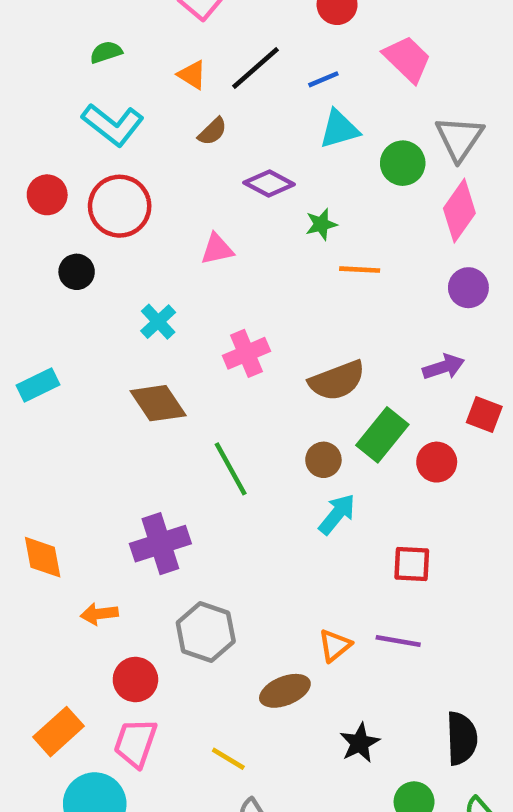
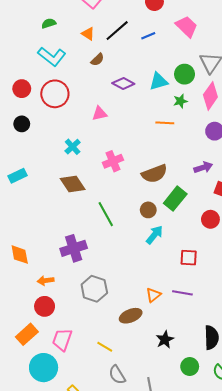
cyan triangle: (339, 129) -> (159, 81), moved
green star: (321, 224) -> (180, 101), moved
black circle: (77, 272) -> (22, 124), moved
red circle: (437, 462) -> (210, 219), moved
red circle: (135, 679) -> (45, 306), moved

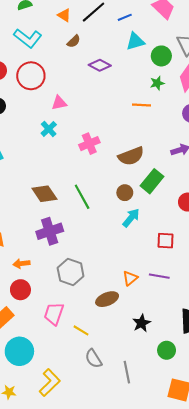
cyan triangle: (159, 81) -> (135, 41), moved
pink triangle: (100, 114) -> (59, 103), moved
brown diamond: (73, 184) -> (44, 194), moved
pink trapezoid: (62, 340) -> (54, 314), moved

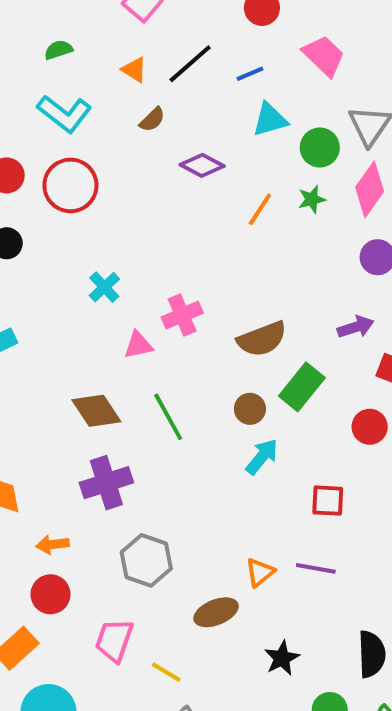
pink triangle: (59, 103) -> (138, 345), moved
orange line: (142, 105) -> (260, 209), moved, turned -60

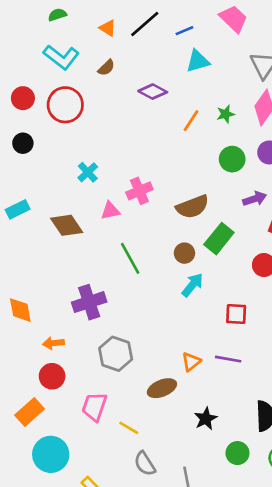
brown semicircle: (152, 120) -> (106, 68), moved
green circle: (320, 148) -> (232, 159), moved
brown diamond: (96, 411) -> (67, 225), moved

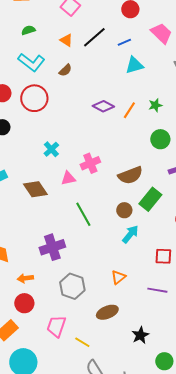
purple diamond: (153, 92) -> (103, 106), moved
orange triangle: (191, 362) -> (118, 277), moved

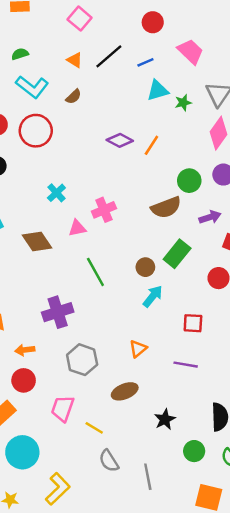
green semicircle: (28, 30) -> (20, 54), moved
green star: (155, 105) -> (183, 103), moved
brown semicircle: (130, 175) -> (166, 207), moved

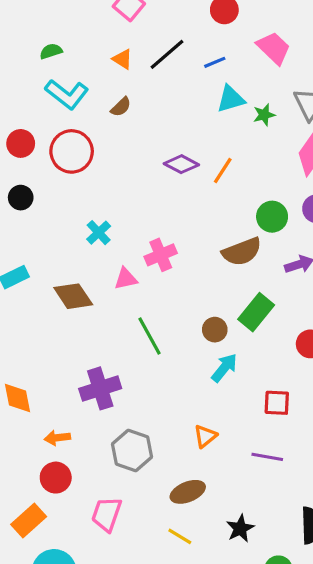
yellow line: (94, 428) -> (180, 536), moved

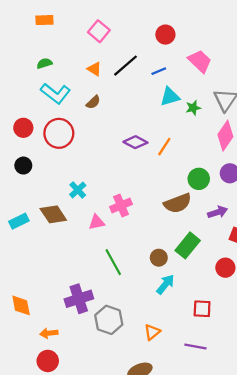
brown diamond: (73, 296) -> (53, 214), moved
gray hexagon: (132, 451) -> (109, 320), moved

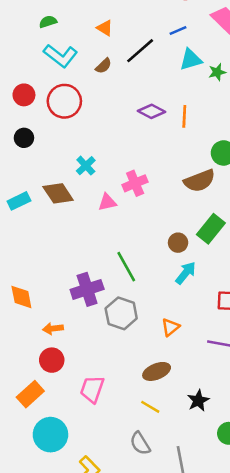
black line: (125, 66) -> (140, 51), moved
orange line: (164, 147) -> (184, 116), turned -30
green line: (113, 262) -> (126, 267), moved

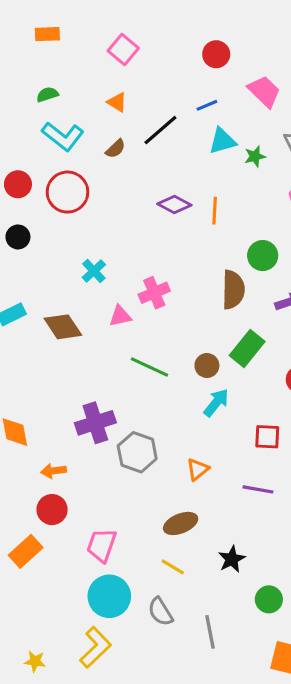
brown semicircle: (200, 181) -> (233, 290), turned -68
brown diamond: (58, 193) -> (63, 327), moved
green line: (126, 267) -> (150, 367), moved, turned -36
cyan circle: (50, 435) -> (109, 596), moved

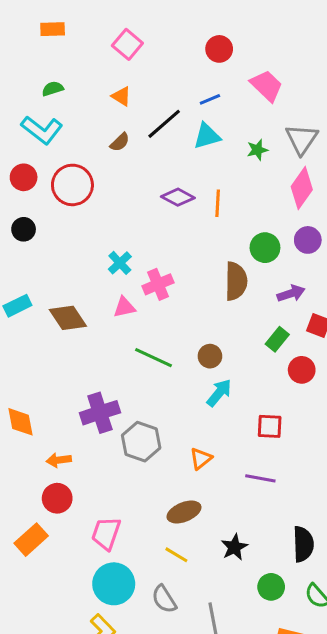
cyan L-shape: (63, 136) -> (42, 130), moved
cyan triangle: (222, 141) -> (207, 136), moved
cyan cross: (94, 271) -> (120, 263), moved
green rectangle: (247, 348) -> (277, 339), moved, size x0.7

